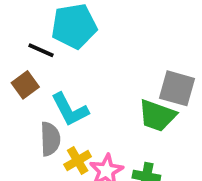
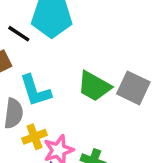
green trapezoid: (157, 116) -> (94, 86), moved

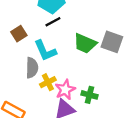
black line: (19, 34) -> (53, 22), moved, turned -56

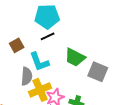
gray square: (112, 42) -> (98, 72), moved
yellow cross: (48, 82) -> (40, 90), size x1.5

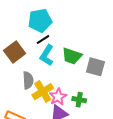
brown square: (17, 45) -> (15, 52), size x1.5
cyan L-shape: (39, 62) -> (47, 55), moved, turned 60

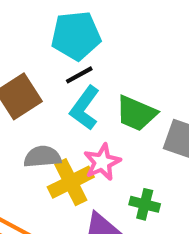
gray semicircle: (28, 80) -> (42, 157), turned -96
pink star: (58, 97) -> (102, 162), moved

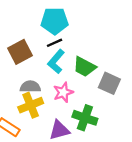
yellow cross: (71, 182) -> (31, 105), moved
green cross: (145, 204) -> (85, 118), size x1.5

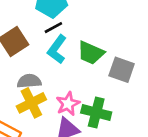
pink star: (63, 92) -> (68, 104), moved

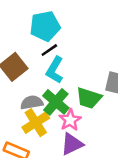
green trapezoid: (91, 53) -> (89, 98), moved
green cross: (96, 113) -> (56, 102), moved, turned 32

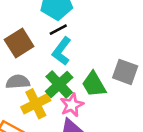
green trapezoid: (89, 98) -> (94, 84), turned 36
gray semicircle: (32, 102) -> (18, 82), moved

